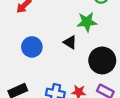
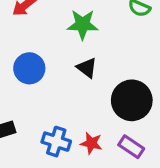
green star: (87, 22) -> (83, 24), moved

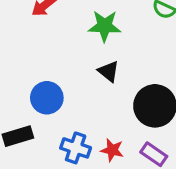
blue circle: (29, 68) -> (47, 98), moved

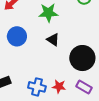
blue circle: (47, 98) -> (17, 36), moved

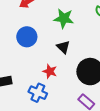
red star: (59, 86) -> (50, 71), moved

